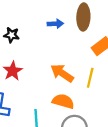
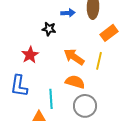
black star: (12, 35) -> (49, 29), moved

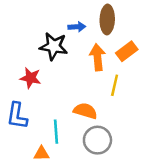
black star: (49, 29) -> (54, 46), size x1.6
red star: (30, 55) -> (30, 78), turned -30
orange arrow: (74, 57) -> (97, 57), moved, turned 50

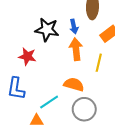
blue arrow: (77, 27) -> (74, 26), moved, turned 80
orange arrow: (97, 57) -> (76, 49), moved
cyan line: (56, 132) -> (49, 102), turned 60

